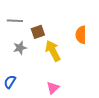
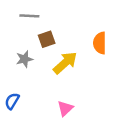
gray line: (15, 21) -> (29, 16), moved
yellow arrow: (53, 51) -> (65, 63), turned 75

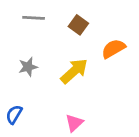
brown square: (47, 39) -> (78, 25), moved, turned -35
orange semicircle: (100, 43) -> (113, 49), turned 60

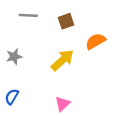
brown square: (78, 25) -> (66, 21), turned 35
gray star: (28, 67) -> (14, 57), moved

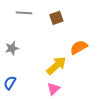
orange semicircle: (95, 41) -> (79, 47), moved
yellow arrow: (62, 60) -> (56, 66), moved

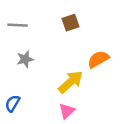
gray line: (24, 13) -> (18, 25), moved
gray star: (12, 48) -> (25, 59), moved

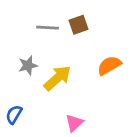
gray line: (18, 25) -> (48, 28), moved
yellow arrow: (71, 82) -> (57, 78), moved

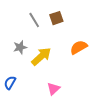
gray line: (48, 28) -> (34, 20), turned 56

